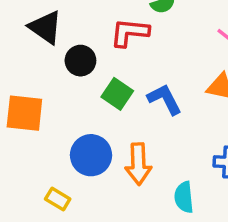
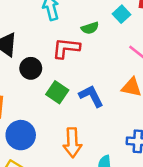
blue circle: (91, 155) -> (21, 135), moved

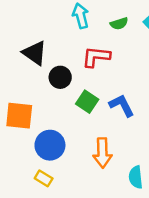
green semicircle: (90, 28) -> (119, 23), moved

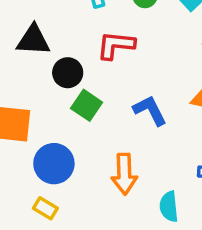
black triangle: (35, 53) -> (33, 40), turned -32
green square: (87, 102) -> (87, 105), moved

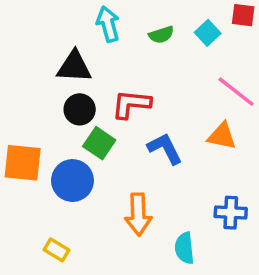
black triangle: (33, 40) -> (74, 67), moved
red L-shape: (116, 45) -> (131, 104), moved
blue circle: (54, 164) -> (72, 181), moved

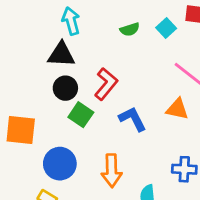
cyan arrow: (108, 24) -> (71, 21), moved
red L-shape: (131, 104) -> (106, 84), turned 124
blue circle: (72, 181) -> (60, 164), moved

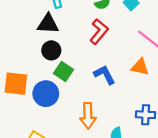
red L-shape: (106, 84) -> (99, 32), moved
blue circle: (60, 164) -> (46, 94), moved

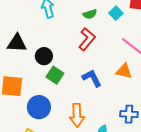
black triangle: (48, 24) -> (17, 43), moved
blue circle: (46, 94) -> (39, 107), moved

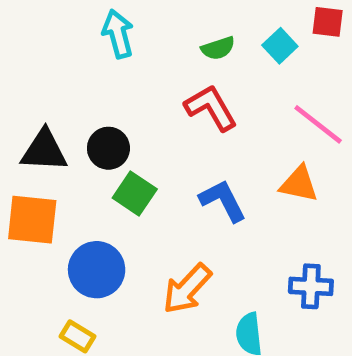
red L-shape: (87, 39) -> (211, 108), turned -70
black triangle: (17, 43) -> (44, 151), moved
orange arrow: (77, 115) -> (187, 289), turned 45

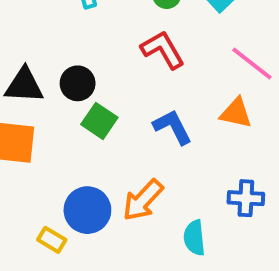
blue circle: (97, 270) -> (87, 210), moved

